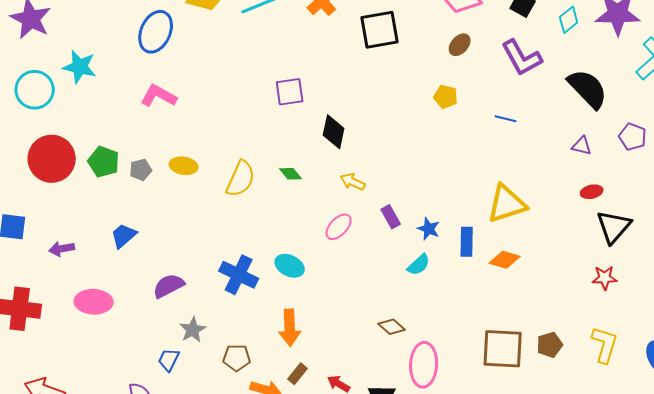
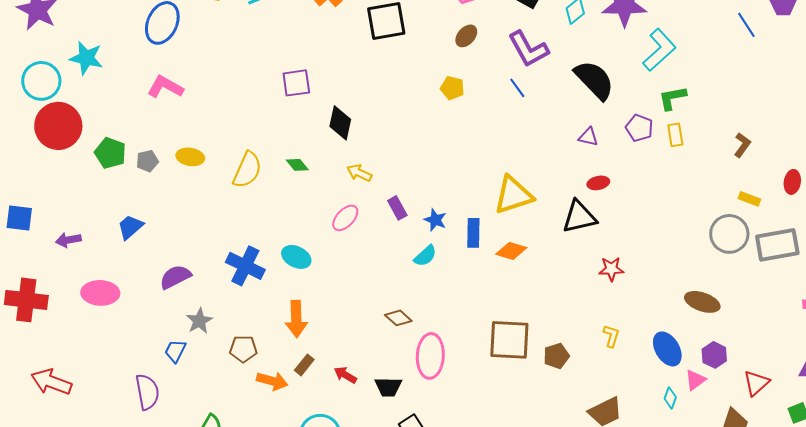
blue line: (506, 119) -> (517, 88), moved, turned 40
red circle: (52, 159) -> (58, 126), moved
black triangle: (614, 227) -> (579, 217), moved, turned 36
brown pentagon: (550, 345) -> (556, 356), moved
yellow L-shape: (605, 345) -> (611, 336), size x0.6

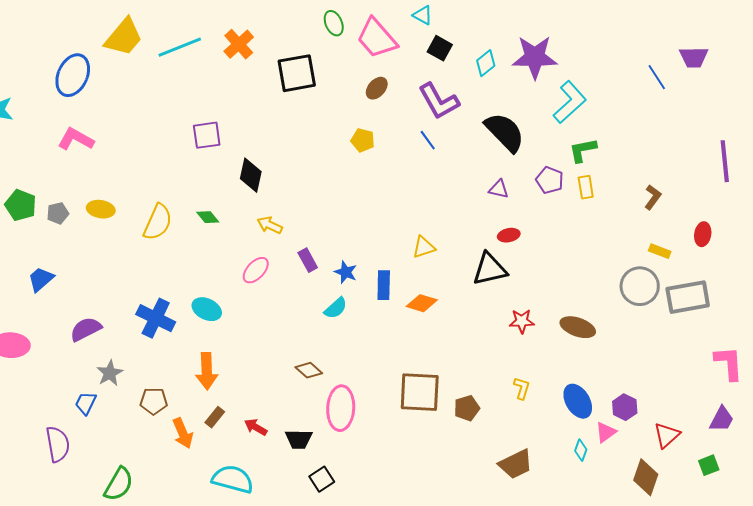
yellow triangle: (513, 195) -> (424, 247), size x0.6
brown ellipse: (702, 302) -> (578, 327), moved
orange arrow: (272, 381) -> (183, 433), turned 52

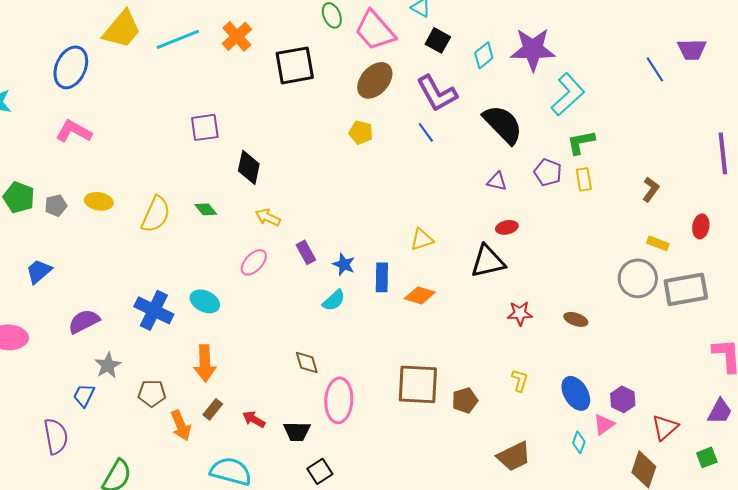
brown ellipse: (377, 88) -> (375, 80), size x1.6
brown ellipse: (578, 327) -> (576, 319), size x0.7
brown diamond: (309, 370) -> (307, 362), turned 32

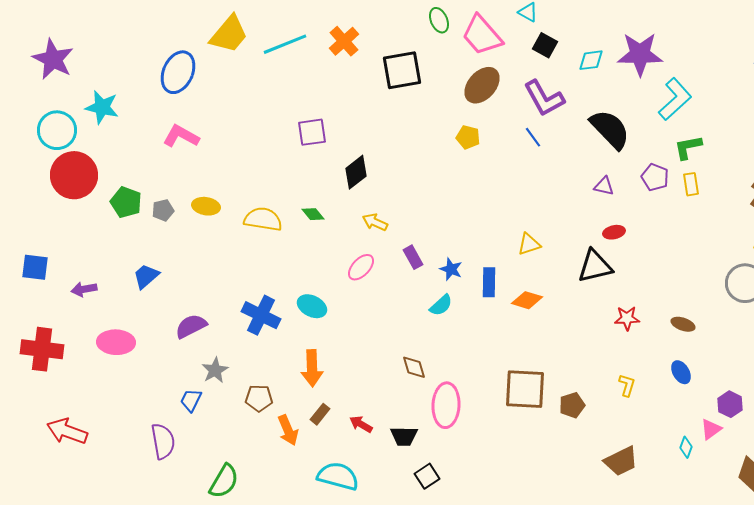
cyan diamond: (484, 55) -> (591, 60), turned 32
black diamond: (249, 167) -> (356, 172), turned 40
yellow semicircle: (156, 214) -> (263, 219), turned -105
blue ellipse: (576, 393) -> (681, 372), moved, size x0.7

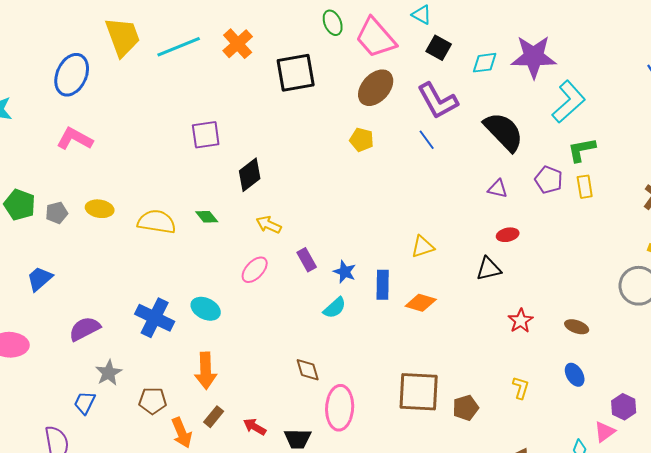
yellow trapezoid: (229, 34) -> (123, 37), turned -60
black triangle: (595, 266) -> (489, 269), size x0.7
red star: (627, 318) -> (521, 321), turned -30

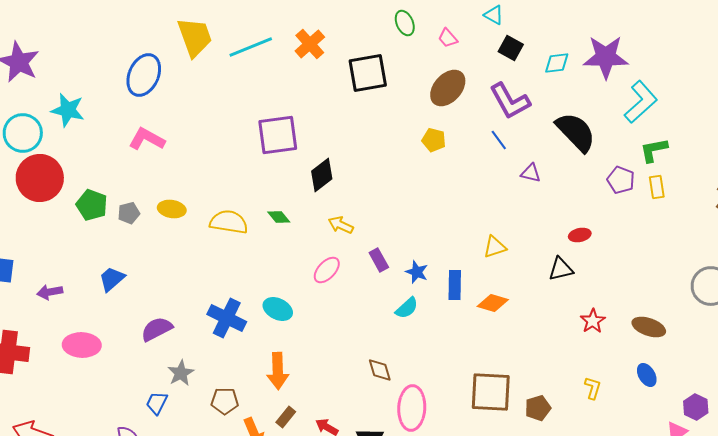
pink trapezoid: (376, 38) -> (448, 38), size x0.5
purple square: (206, 135) -> (278, 135), size x1.4
purple triangle: (498, 189) -> (531, 173), moved
brown ellipse: (577, 327) -> (649, 327), size x1.4

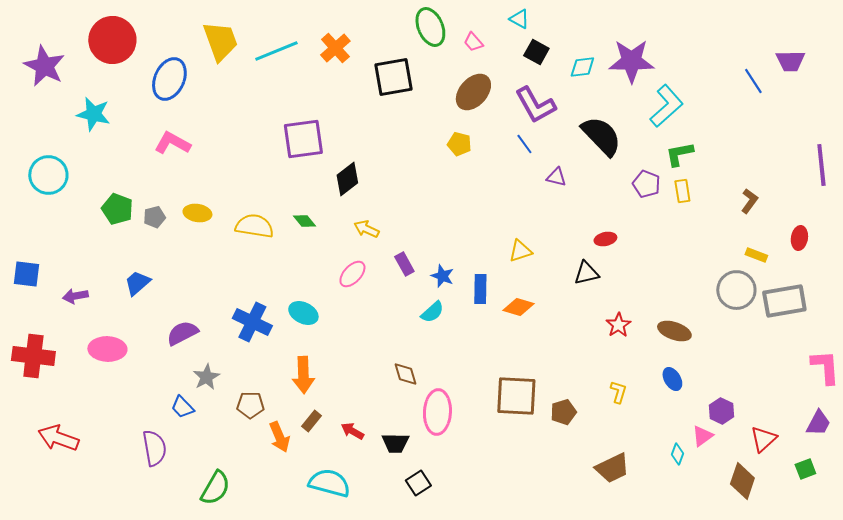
green ellipse: (405, 23) -> (430, 27), size x1.5
cyan circle: (23, 133) -> (48, 175), moved
red circle: (40, 178) -> (112, 40), moved
blue trapezoid: (157, 403) -> (182, 407), turned -70

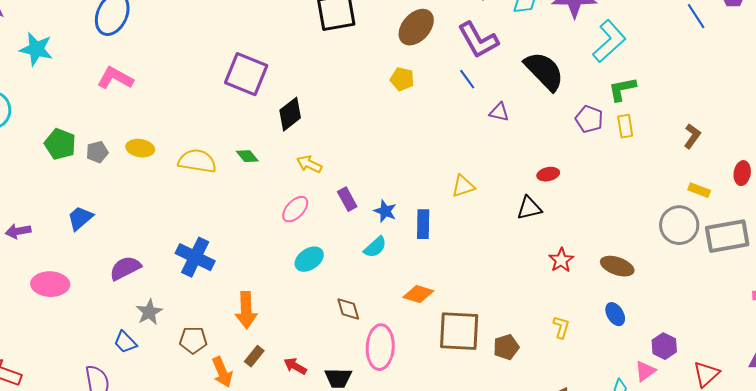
purple square: (303, 139) -> (246, 74), turned 30
orange diamond: (518, 307) -> (418, 294), moved
cyan ellipse: (303, 313) -> (309, 259), moved, turned -60

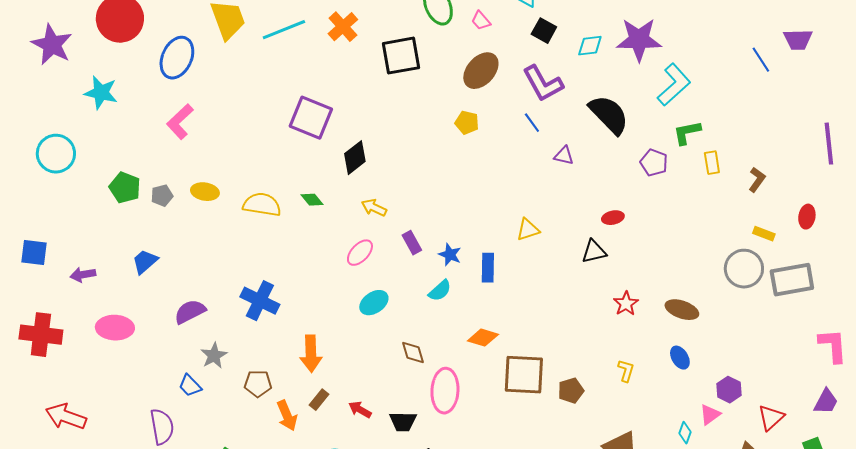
pink L-shape: (115, 78) -> (180, 122), turned -72
yellow rectangle: (625, 126) -> (712, 163), moved

